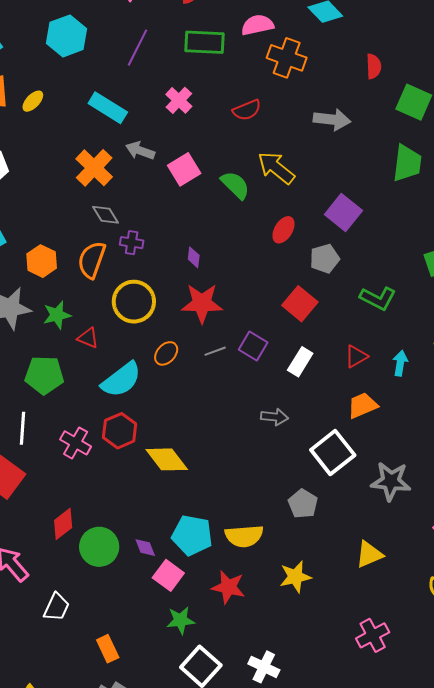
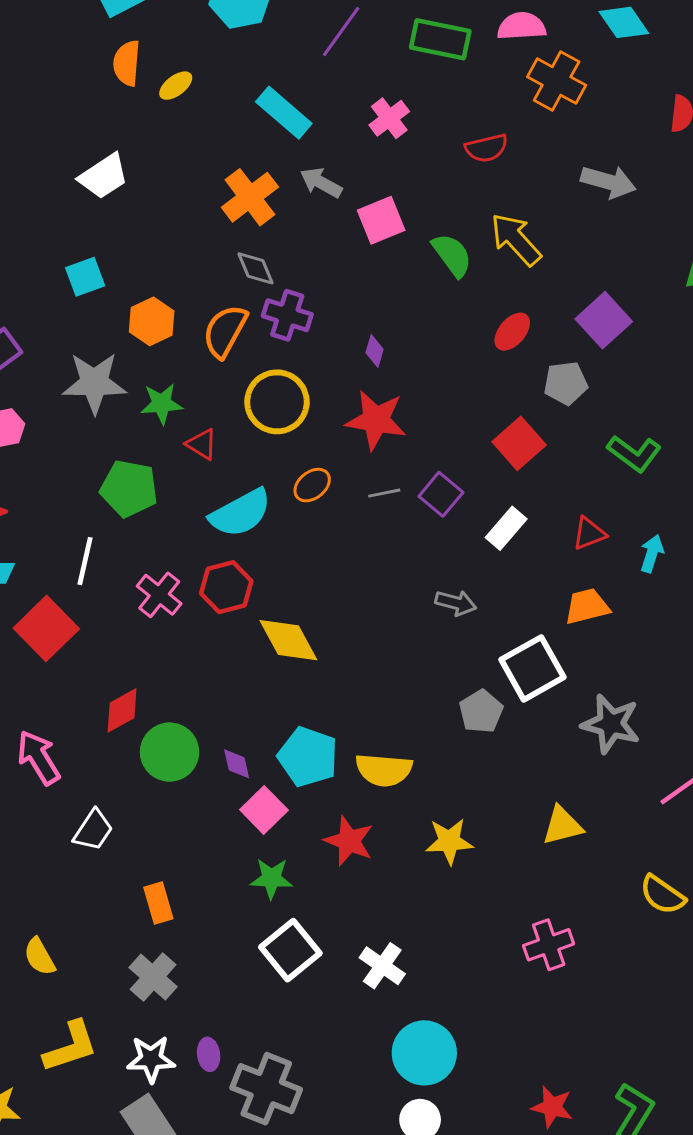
purple cross: (132, 243) -> (287, 315), size x1.4
gray pentagon: (303, 504) -> (481, 711), moved

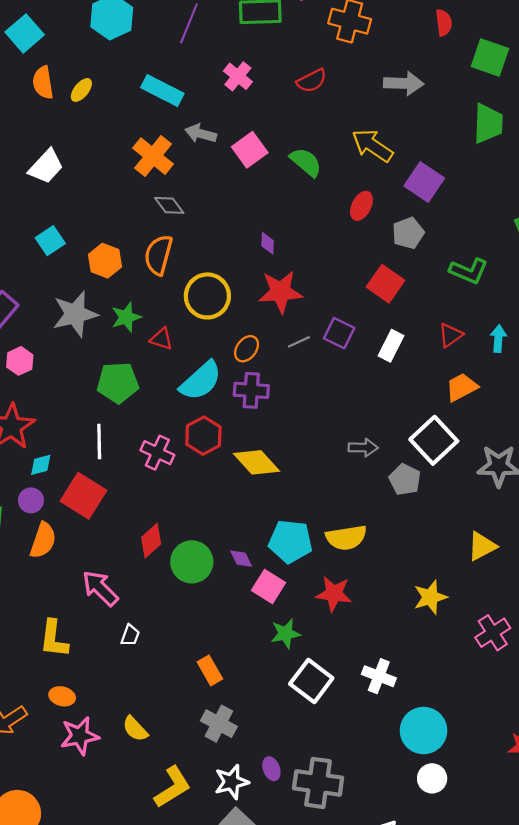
yellow arrow: (516, 239) -> (372, 146), moved
purple cross: (287, 315) -> (251, 390), moved
gray arrow: (456, 603) -> (363, 448), moved
white trapezoid: (93, 830) -> (130, 635), moved, size x0.7
yellow star: (449, 841) -> (430, 597), moved

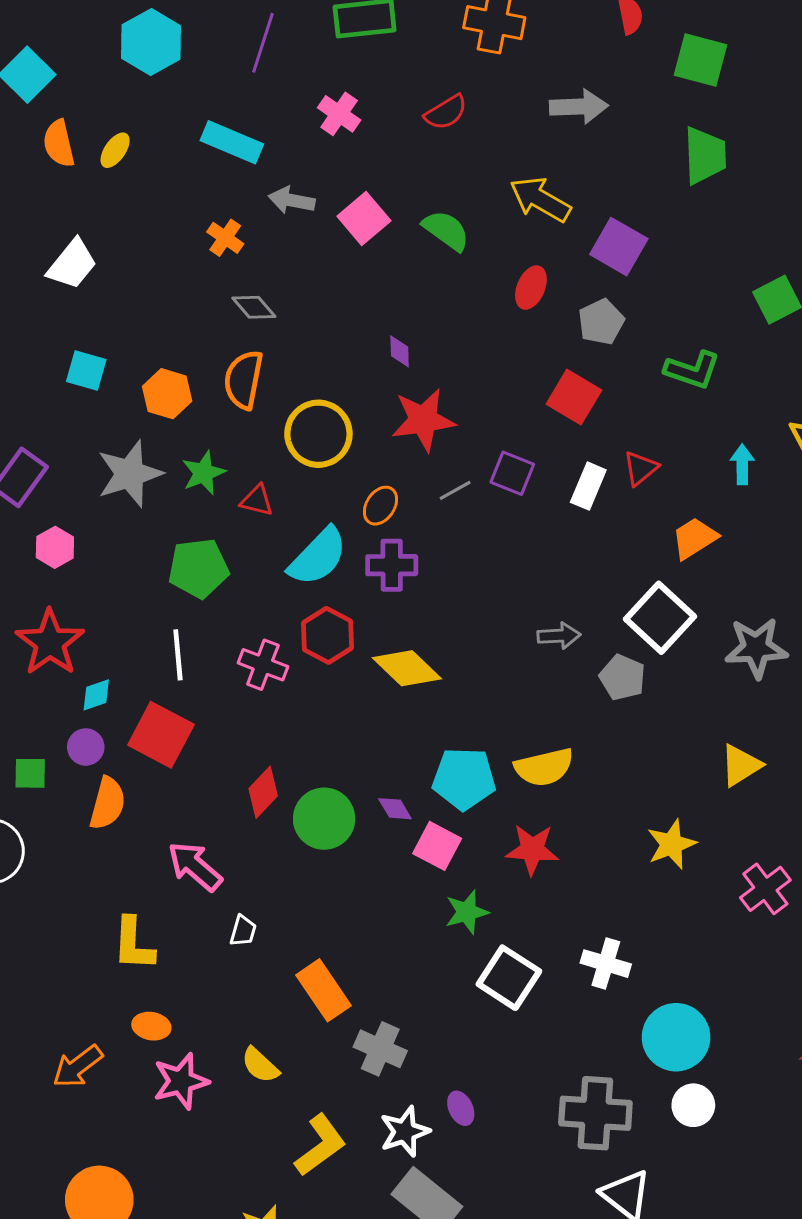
orange cross: (153, 156) -> (225, 238), size x0.6
cyan square: (50, 241) -> (86, 371), turned -36
red triangle: (451, 335) -> (641, 468), moved
orange rectangle: (210, 670) -> (324, 990), moved, size x1.4
gray cross: (318, 783) -> (595, 1113), moved

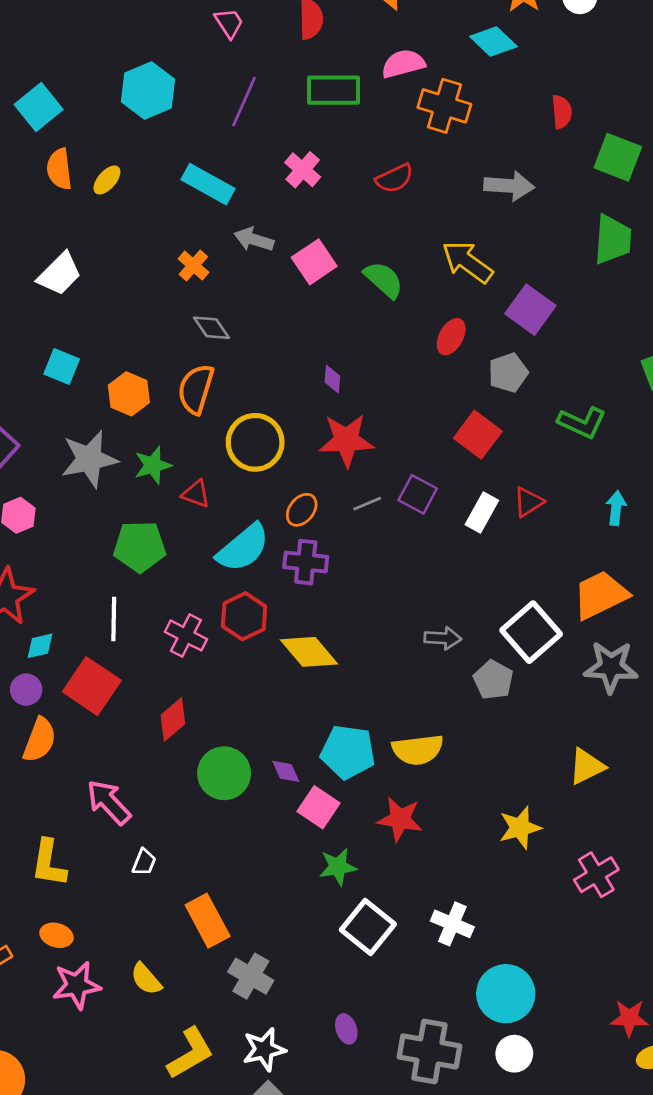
orange trapezoid: (694, 538) -> (600, 595), moved, size x1.4
red diamond: (263, 792) -> (173, 719), moved
purple ellipse: (461, 1108) -> (346, 1029), moved

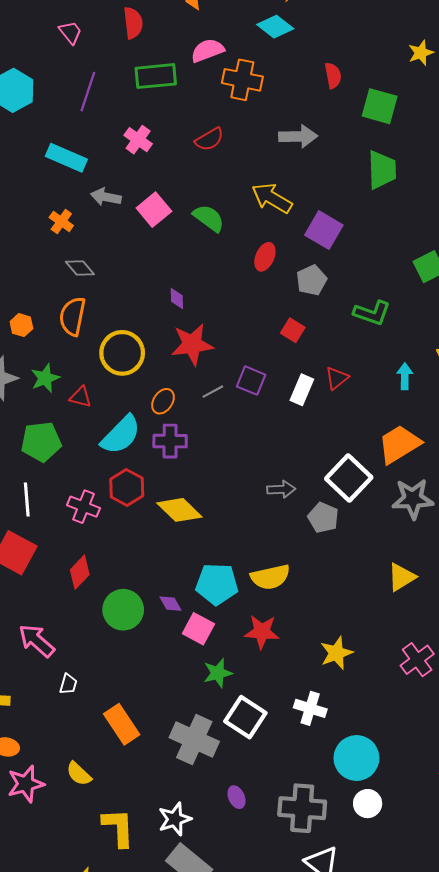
orange hexagon: (129, 394) -> (21, 325), size x0.7
red square: (478, 435) -> (293, 330), size x0.7
yellow star: (520, 828) -> (336, 653), moved
gray cross: (251, 976) -> (194, 740), moved, size x1.4
yellow L-shape: (190, 1053) -> (118, 828), turned -57

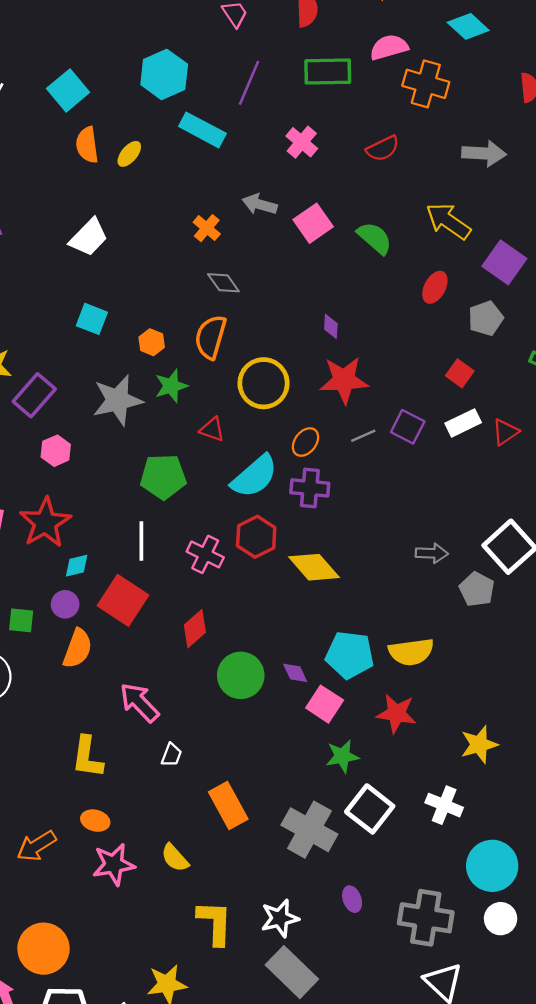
cyan rectangle: (66, 158) -> (202, 130), moved
green star: (45, 378) -> (171, 386), moved
white rectangle: (302, 390) -> (463, 423), moved, turned 36

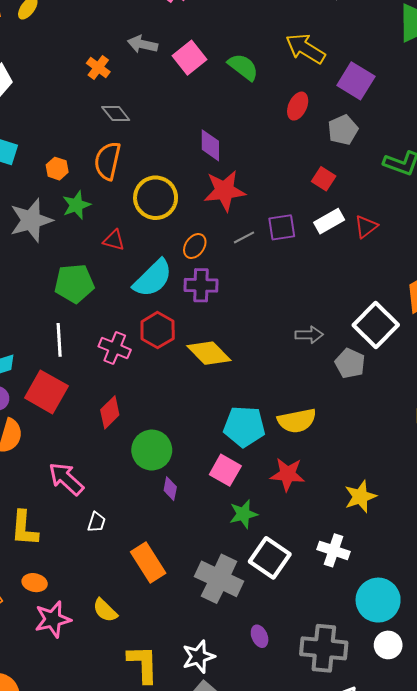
purple diamond: (331, 326) -> (210, 145), size x1.5
purple square: (408, 427) -> (282, 227), turned -32
purple diamond: (295, 673) -> (170, 489), moved, turned 40

